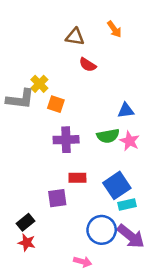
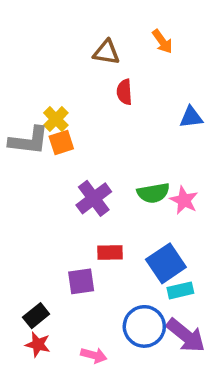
red semicircle: (88, 65) -> (124, 92), turned 54
orange square: (56, 104) -> (61, 142), moved, turned -36
blue triangle: (126, 110) -> (191, 117), moved
purple cross: (66, 140) -> (94, 198), turned -35
pink arrow: (83, 262) -> (94, 355), moved

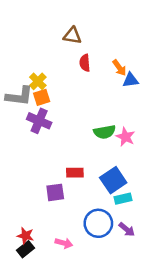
orange arrow: (162, 41) -> (119, 68), moved
purple cross: (94, 198) -> (39, 121), moved, turned -30
black rectangle: (36, 316) -> (26, 249), moved
purple arrow: (186, 335) -> (127, 229), size x0.6

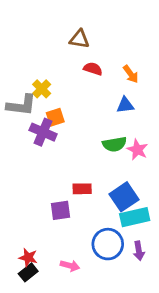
red semicircle: (85, 63) -> (93, 69), turned 112
blue triangle: (130, 80) -> (125, 105), moved
orange square: (42, 97) -> (55, 117), moved
cyan rectangle: (123, 199) -> (135, 217), size x1.5
purple arrow: (127, 229) -> (139, 251), turned 42

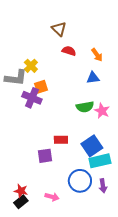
brown triangle: (79, 39) -> (59, 29), turned 35

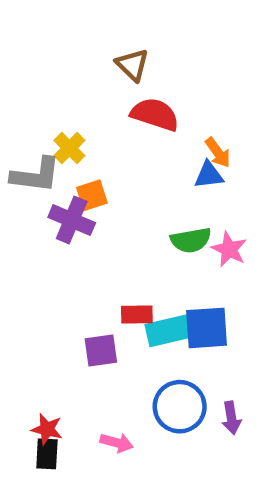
red semicircle: (69, 51) -> (155, 114), size x1.5
orange arrow: (97, 55) -> (218, 153), moved
blue square: (92, 146) -> (207, 328), turned 30
cyan rectangle: (100, 161) -> (171, 330), moved
black rectangle: (21, 202) -> (47, 454), turned -48

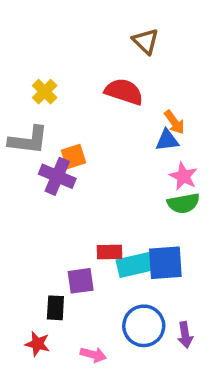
brown triangle: (132, 65) -> (146, 41), moved
yellow cross: (69, 148) -> (45, 92), moved
green semicircle: (191, 240) -> (183, 203), moved
pink star: (229, 249) -> (183, 176), moved
black rectangle: (47, 454) -> (55, 308), moved

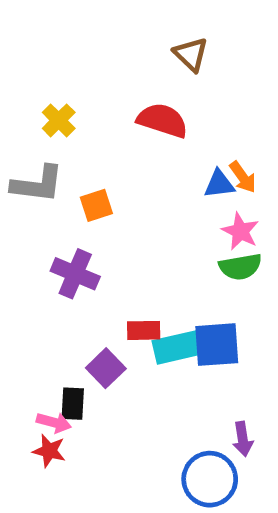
orange arrow: (174, 122) -> (243, 177), moved
purple cross: (57, 176) -> (75, 274), moved
purple square: (81, 281) -> (106, 368), turned -36
blue circle: (144, 326) -> (210, 479), moved
pink arrow: (93, 355) -> (54, 422), moved

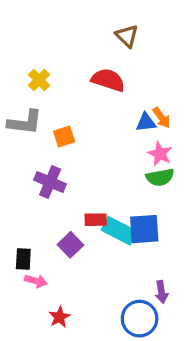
cyan rectangle: (179, 347) -> (119, 231), turned 40
black rectangle: (73, 404) -> (23, 259), moved
red star: (49, 451) -> (59, 317), moved, turned 30

